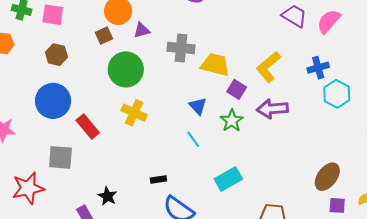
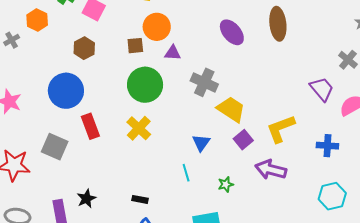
cyan hexagon: (337, 94) -> (332, 196), moved
green star: (232, 121) -> (226, 184), moved, size x0.7

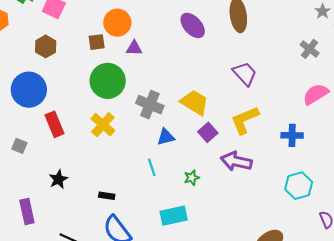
gray cross: (204, 82) -> (150, 105), moved
purple trapezoid: (322, 89) -> (245, 74), moved
blue triangle: (201, 143) -> (166, 137), turned 42
gray square: (55, 147) -> (19, 146), size x0.6
black star: (86, 199) -> (58, 179), moved

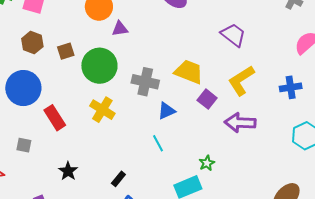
brown square: (97, 42) -> (66, 51), moved
green star: (192, 178) -> (207, 163), moved
black rectangle: (107, 196) -> (118, 179), turned -49

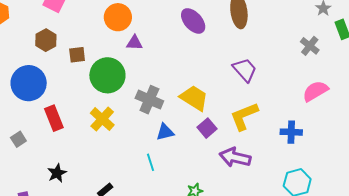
gray square: (24, 145) -> (18, 139), turned 35

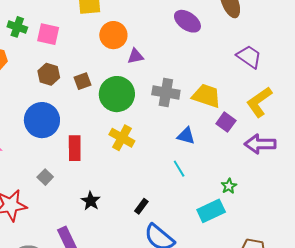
gray cross: (149, 100) -> (166, 93), moved
red rectangle: (54, 118) -> (75, 148), turned 35
blue triangle: (165, 132) -> (186, 136), turned 42

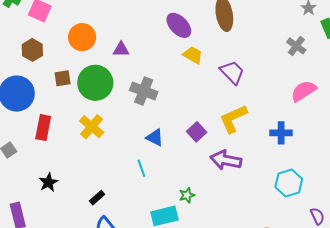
orange circle: (113, 35) -> (82, 37), moved
brown square: (83, 81) -> (63, 78), moved
yellow trapezoid: (206, 96) -> (193, 55), moved, size x0.7

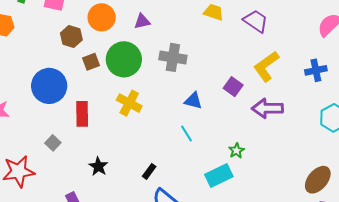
brown hexagon: (32, 50) -> (71, 36), moved

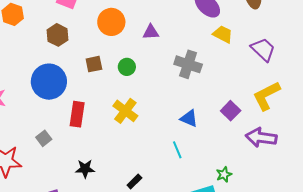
brown hexagon: (71, 36) -> (58, 35), moved
gray cross: (173, 57) -> (188, 64), moved
green circle: (124, 59) -> (127, 67), size x0.5
black star: (98, 166) -> (85, 169), turned 30

